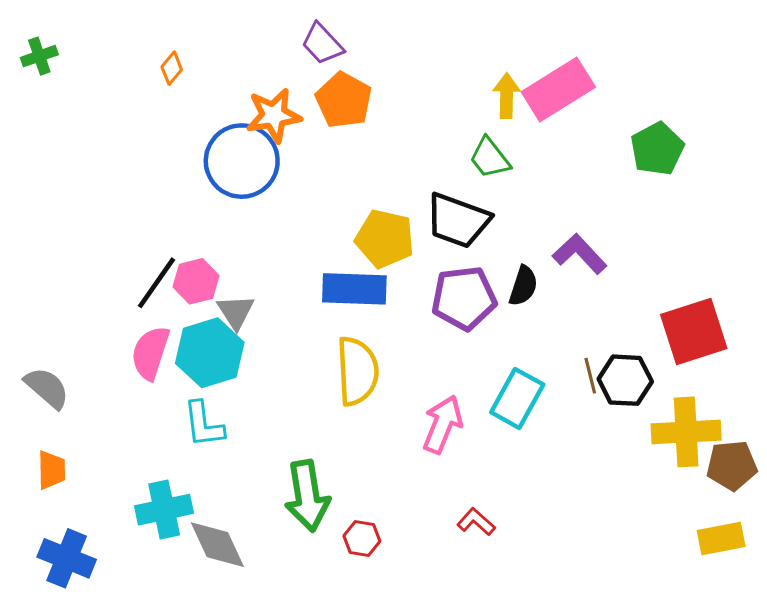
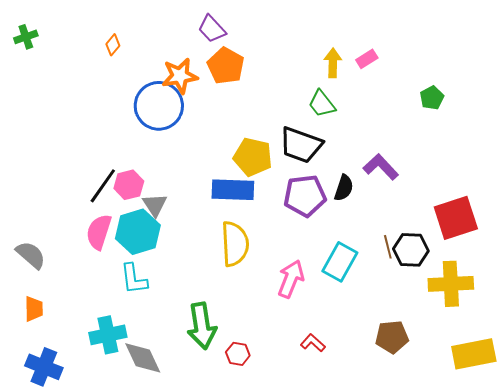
pink rectangle: (558, 90) -> (367, 59), size x0.5
green pentagon: (657, 149) -> (432, 98), size x0.7
brown pentagon: (732, 465) -> (392, 337), moved
yellow rectangle: (721, 539) -> (474, 354), size x1.4

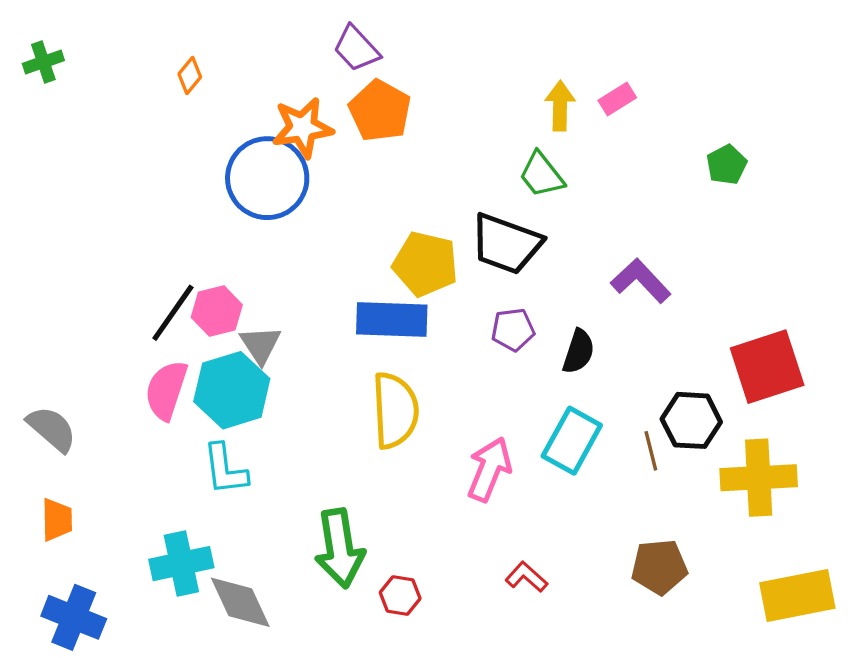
black semicircle: (344, 188) -> (579, 351), moved
purple pentagon: (305, 196) -> (513, 330), size x0.6
brown line: (388, 247) -> (651, 451), moved

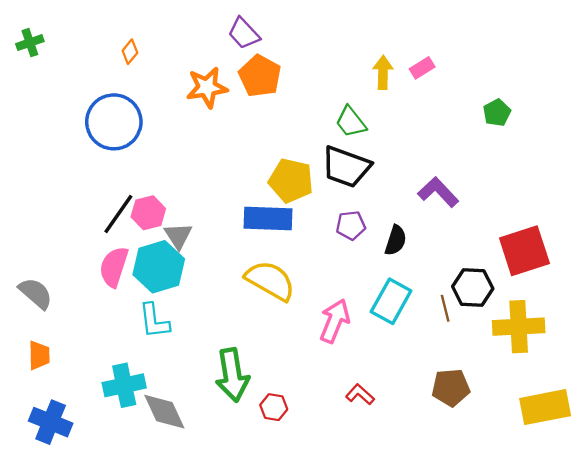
green trapezoid: (542, 175) -> (351, 122), moved
blue circle: (267, 178) -> (114, 122), moved
yellow semicircle: (395, 410) -> (270, 281), turned -57

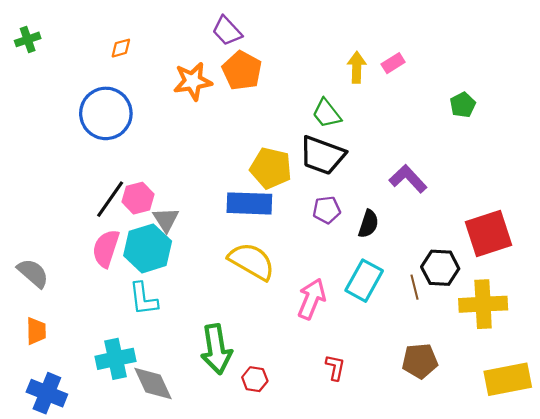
orange diamond: (130, 52) -> (121, 48), turned 35
red L-shape: (360, 394) -> (335, 367), turned 60

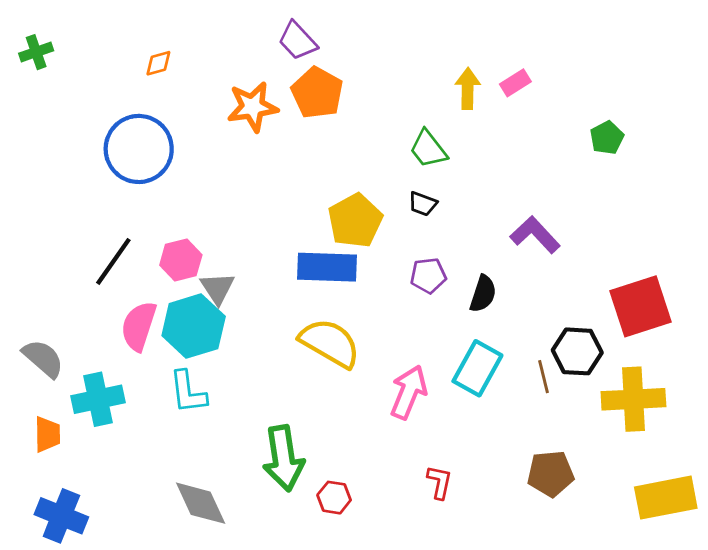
black trapezoid: (322, 155) -> (423, 204), size x0.5
yellow pentagon: (271, 168) -> (355, 221), turned 30
black line: (110, 199) -> (113, 261), moved
cyan cross: (115, 359) -> (98, 399), moved

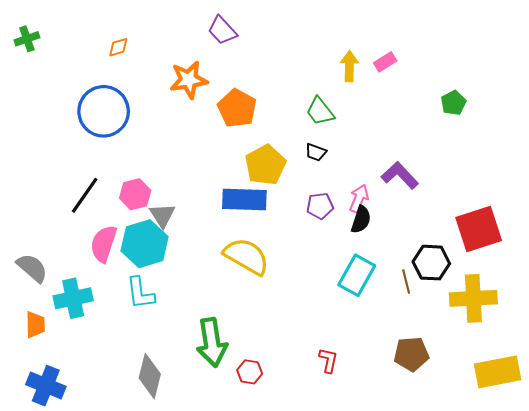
orange pentagon: (317, 93) -> (237, 108), moved
pink arrow: (409, 392) -> (359, 199), moved, size x0.7
gray diamond: (201, 503) -> (150, 376), turned 39

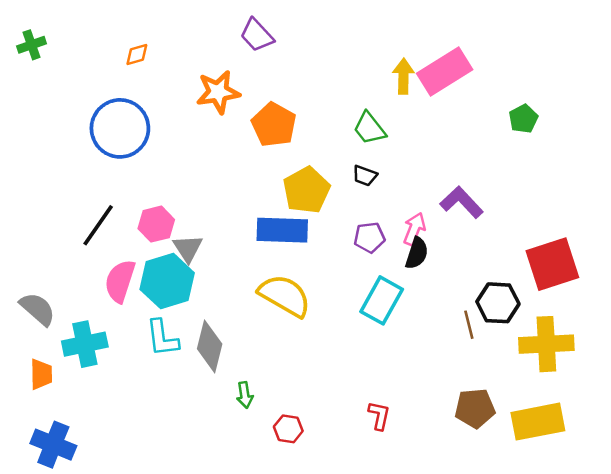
pink rectangle: (385, 62) -> (445, 71), size x2.0
cyan rectangle: (357, 275) -> (382, 300), moved
green arrow: (212, 342) -> (245, 395), size x0.5
yellow rectangle: (498, 372) -> (538, 422), moved
gray diamond: (150, 376) -> (210, 346), moved

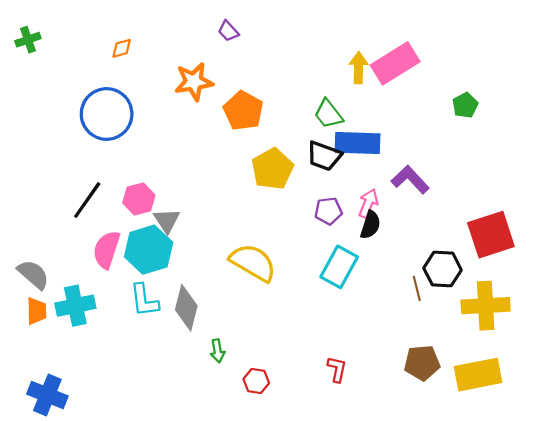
purple trapezoid: (257, 35) -> (228, 31), size x0.7
black trapezoid: (365, 176) -> (324, 156), size x1.6
blue rectangle: (282, 230) -> (357, 143), moved
orange trapezoid: (41, 374) -> (37, 311), moved

